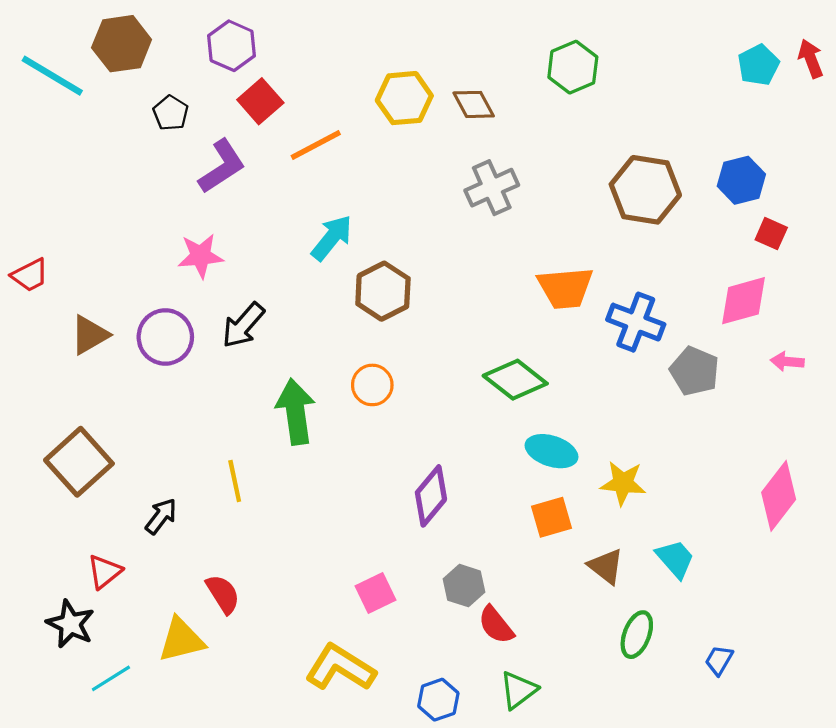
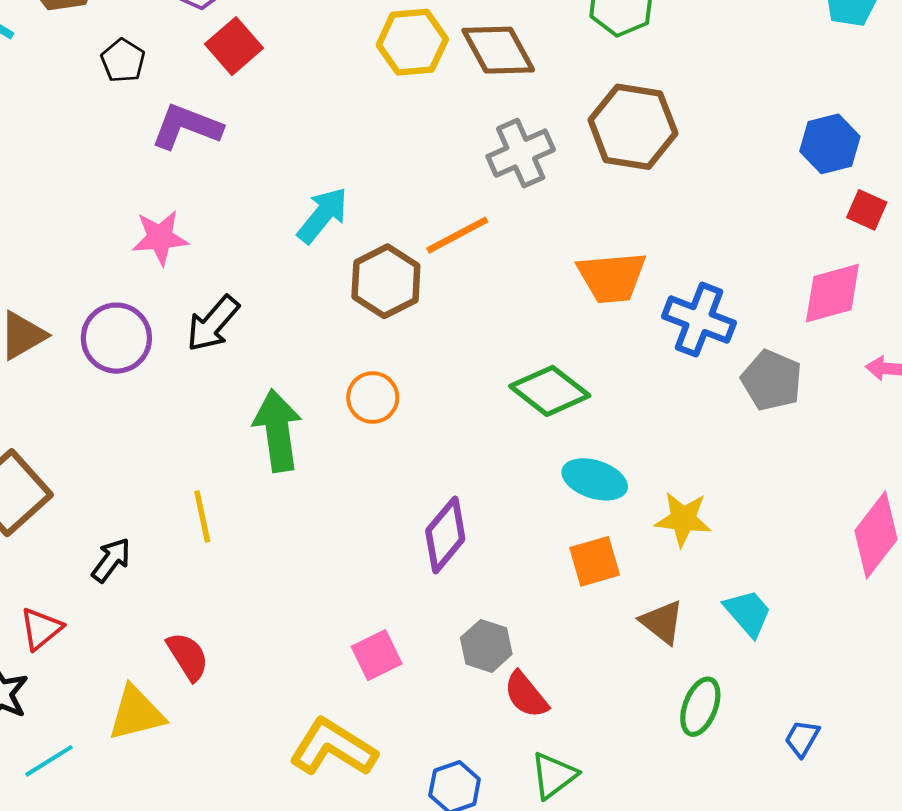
brown diamond: (474, 104) -> (498, 50), size x1.4
orange line: (316, 145) -> (457, 235), moved
purple L-shape: (222, 166) -> (186, 127), turned -126
brown hexagon: (645, 190) -> (633, 127), moved

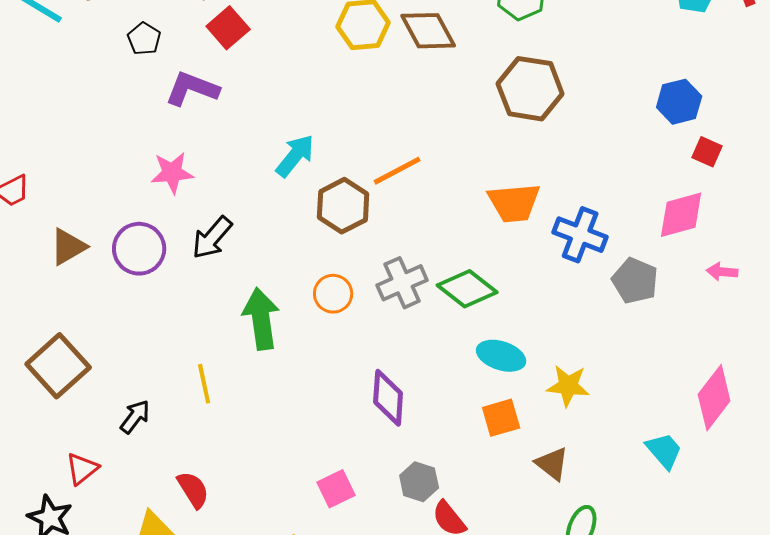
gray cross: (521, 153) -> (402, 283), moved
purple diamond: (445, 535) -> (388, 398), turned -36
cyan trapezoid: (748, 613) -> (664, 451), moved

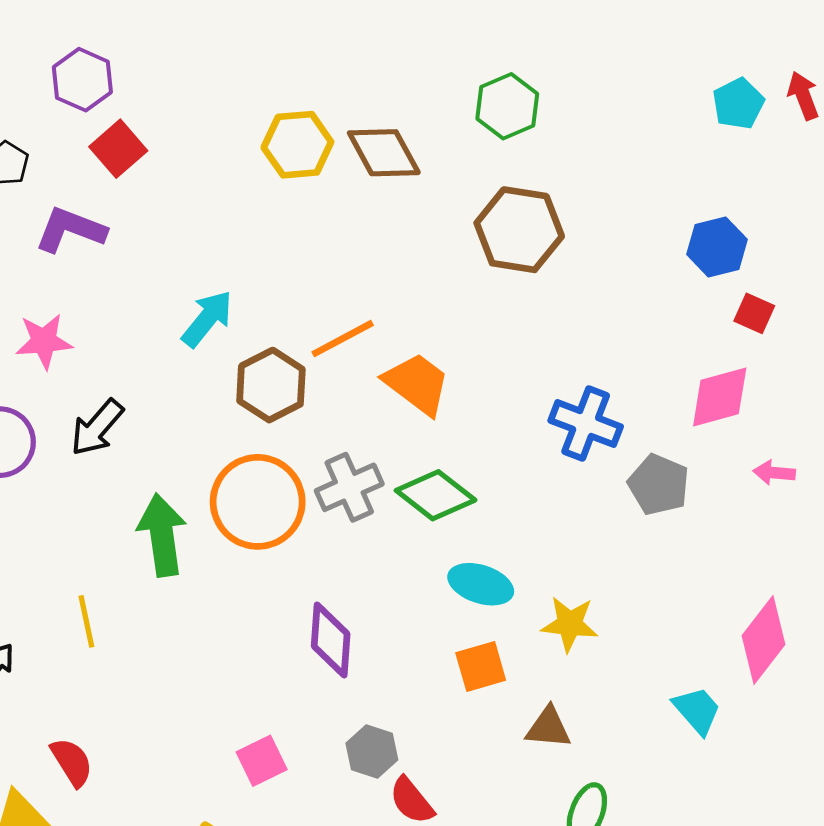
orange trapezoid: (514, 203) -> (417, 384), moved, turned -138
orange circle: (333, 294) -> (258, 502), size x1.8
brown triangle: (552, 464) -> (548, 728), turned -33

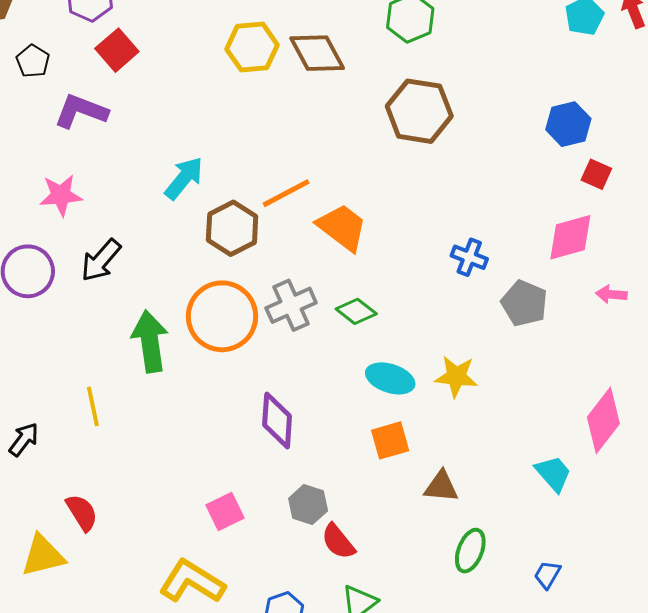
blue cross: (586, 424) -> (469, 257), size x0.7
green diamond: (436, 495) -> (356, 311), size x0.7
yellow star: (570, 624) -> (456, 376), moved

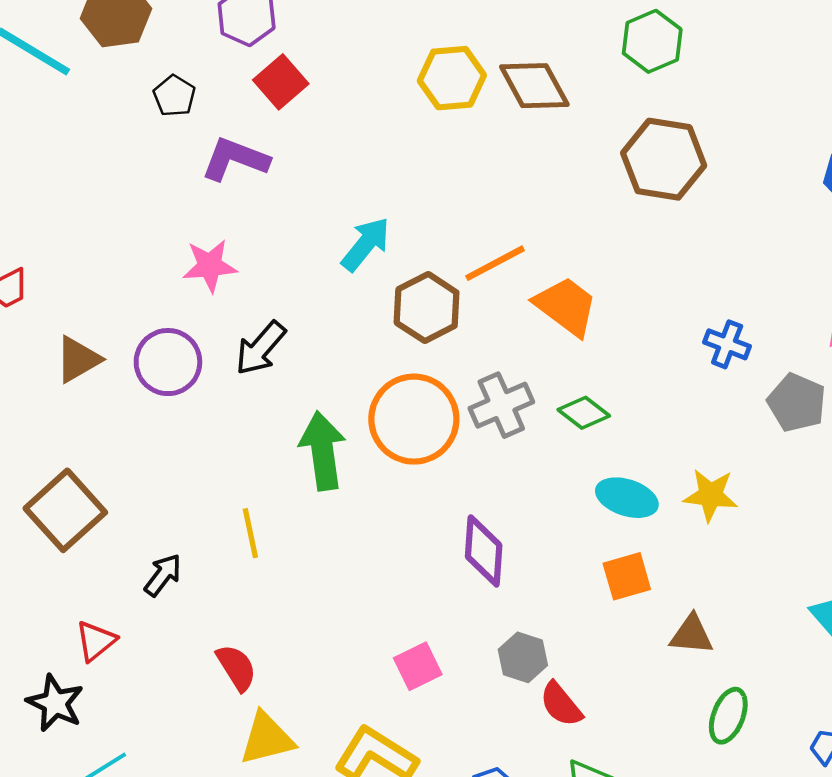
yellow triangle: (43, 556) -> (267, 739), moved

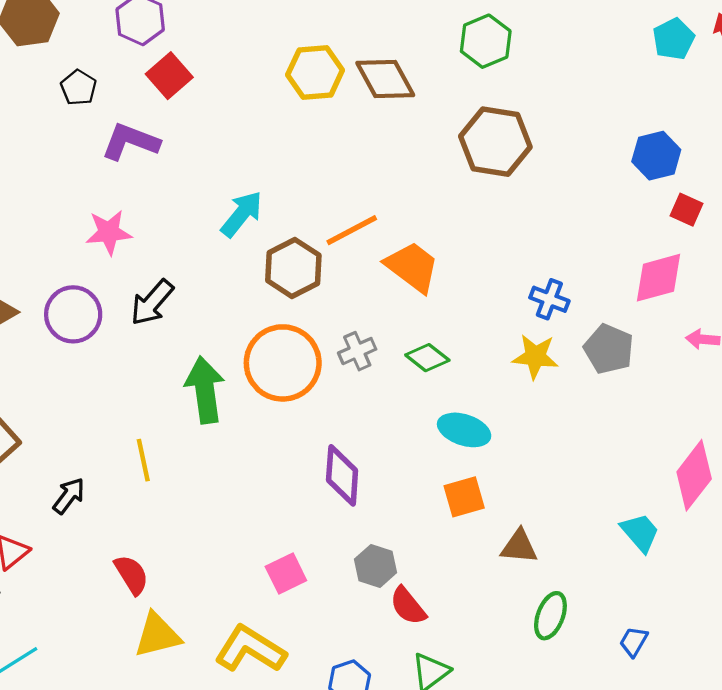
gray cross: (501, 405) -> (357, 351), size x0.7
yellow star: (711, 495) -> (535, 356), moved

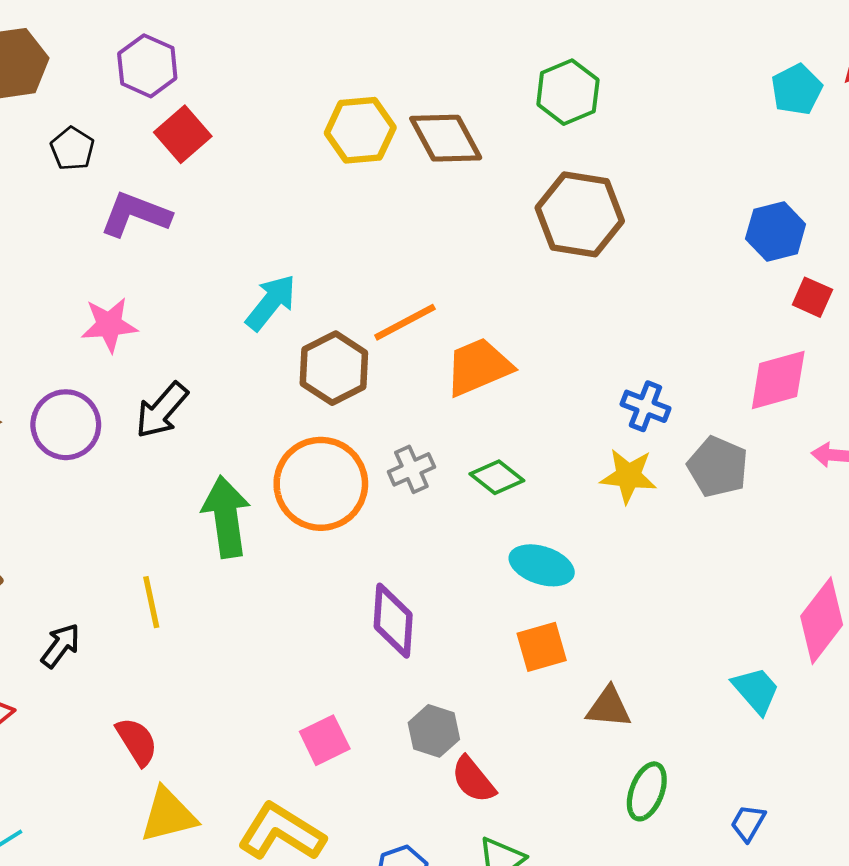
orange trapezoid: (412, 267) -> (479, 367), turned -60

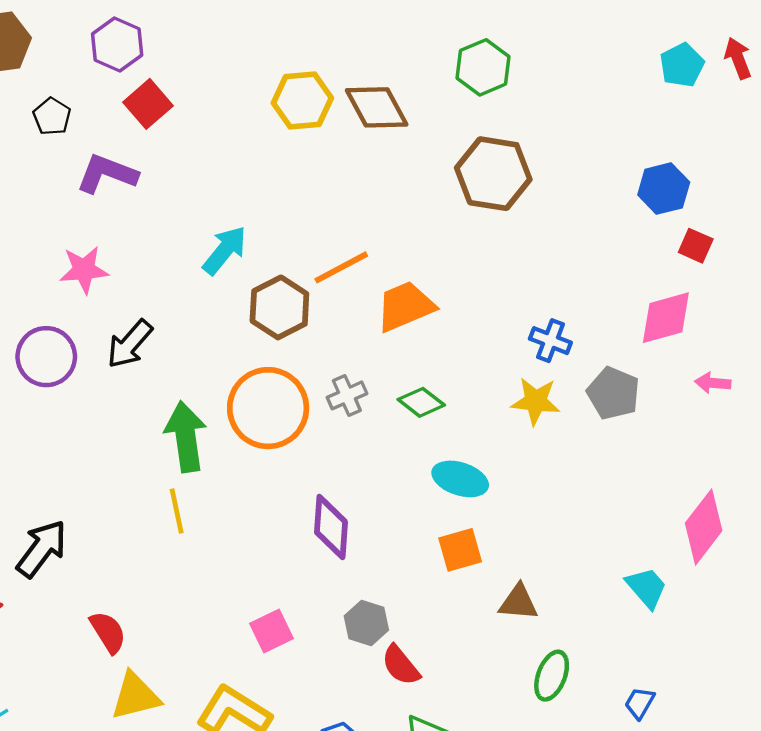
yellow line: (151, 602) -> (177, 511), moved
black arrow: (61, 646) -> (42, 549), size x1.5

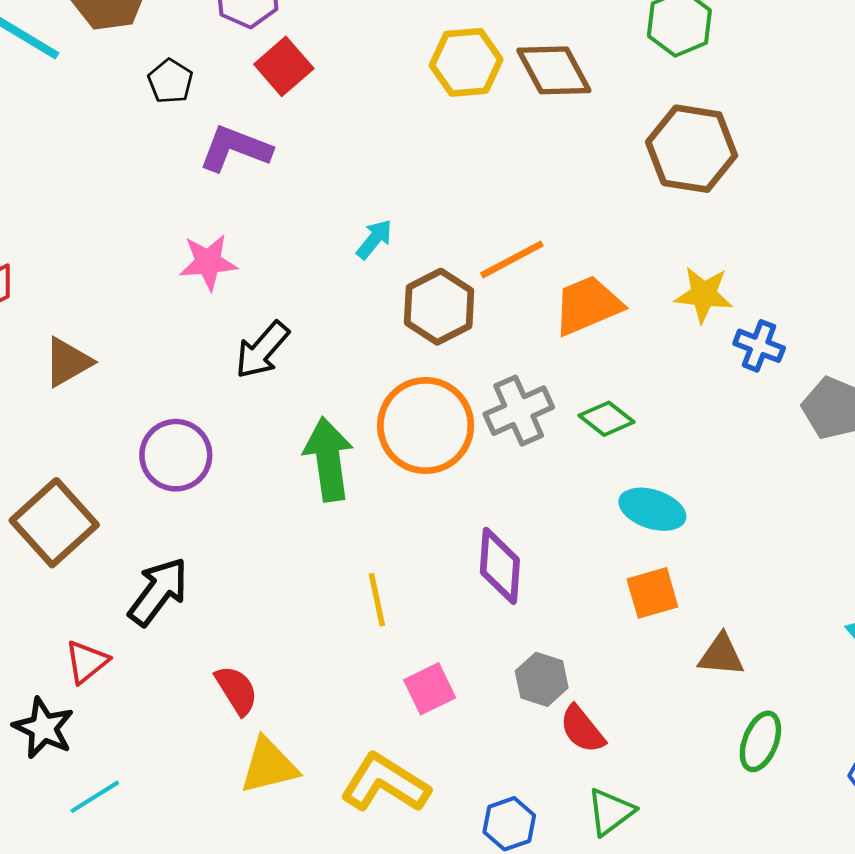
cyan arrow: (225, 250) -> (374, 239), size x0.7
purple circle: (46, 357) -> (176, 455), moved
gray cross: (347, 395) -> (519, 411), size x1.4
yellow star: (536, 401) -> (704, 295), moved
yellow line: (177, 511) -> (377, 600), moved

